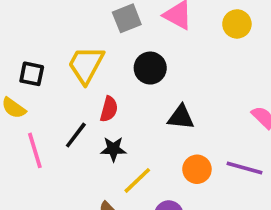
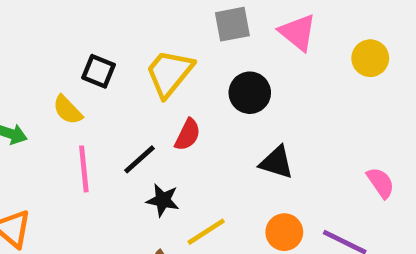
black star: (113, 149) -> (163, 200), moved

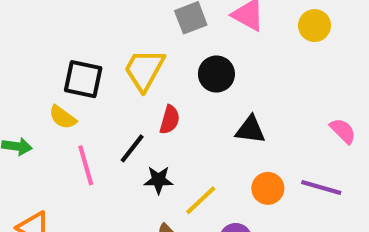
black square: (99, 71) -> (83, 79), size x1.4

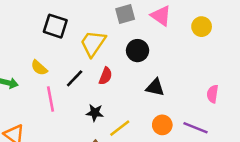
black square: (83, 79) -> (55, 26), moved
pink semicircle: (343, 131) -> (213, 94), turned -132
black line: (132, 148) -> (75, 78), moved

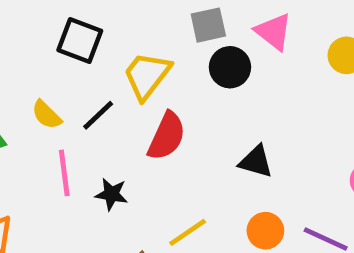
black circle: (138, 51) -> (230, 67), moved
red semicircle: (105, 76) -> (167, 136), size x1.5
black line: (75, 78) -> (98, 115), moved
black star: (95, 113) -> (111, 194), moved

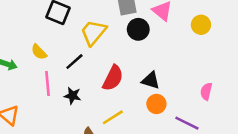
black line: (98, 115) -> (74, 62), moved
red semicircle: (167, 136) -> (113, 78), moved
orange circle: (265, 231) -> (156, 104), moved

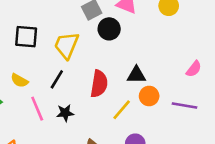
pink semicircle: (206, 91) -> (194, 69), turned -138
yellow line: (113, 117) -> (122, 110), moved

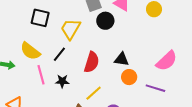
pink semicircle: (194, 69) -> (167, 61), size x1.6
yellow semicircle: (19, 81) -> (30, 51), size x1.5
yellow line: (122, 110) -> (94, 93), moved

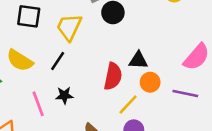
red semicircle: (92, 62) -> (113, 76), moved
pink line: (41, 75) -> (38, 104), moved
yellow line: (94, 93) -> (128, 104), moved

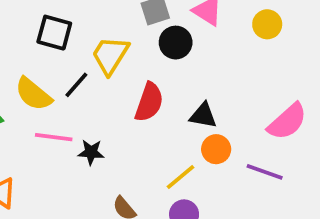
black line: (58, 61) -> (76, 85), moved
red semicircle: (113, 76) -> (149, 102), moved
pink line: (38, 104) -> (54, 137), moved, turned -70

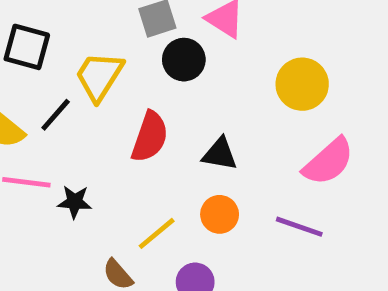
yellow circle: (267, 24) -> (302, 84), moved, size x1.4
orange circle: (216, 149) -> (220, 214), moved
yellow line: (181, 177) -> (157, 233), moved

